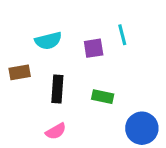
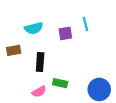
green rectangle: (103, 97) -> (60, 83), moved

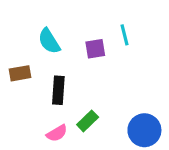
cyan semicircle: (34, 28) -> (49, 41), turned 72
green rectangle: (60, 83) -> (88, 121), turned -56

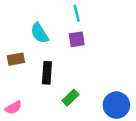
cyan line: (124, 35) -> (77, 13), moved
pink semicircle: (57, 133) -> (13, 108), moved

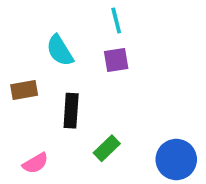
pink semicircle: (13, 108) -> (35, 163), moved

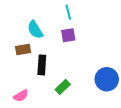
brown rectangle: (24, 90) -> (23, 50), moved
blue circle: (176, 159) -> (107, 79), moved

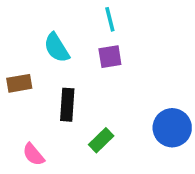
brown rectangle: (23, 50) -> (19, 83), moved
pink semicircle: (21, 96) -> (33, 154), turned 80

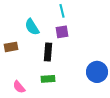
black rectangle: (67, 105) -> (48, 52), moved
green rectangle: (101, 140) -> (48, 79), moved, turned 40

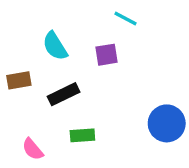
cyan line: (62, 11) -> (125, 19), moved, turned -48
black rectangle: (48, 52) -> (64, 94), moved, turned 60

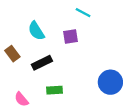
brown rectangle: (19, 80) -> (12, 54), turned 63

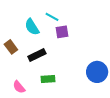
cyan line: (83, 13) -> (52, 17), moved

